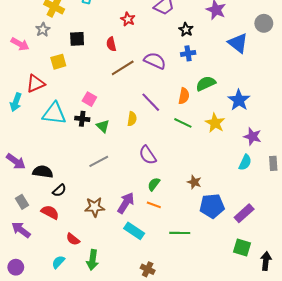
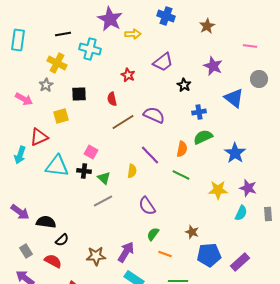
blue cross: (188, 53) -> (199, 112), moved
yellow star: (215, 123) -> (218, 190), moved, turned -30
gray line: (99, 161) -> (103, 201), moved
orange line: (154, 205) -> (165, 254), moved

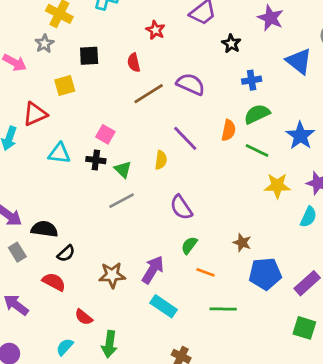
cyan triangle: (57, 166) -> (59, 153), size x0.7
green line: (181, 175) -> (257, 151), moved
gray rectangle: (26, 251) -> (17, 252), moved

